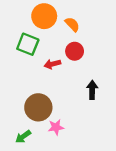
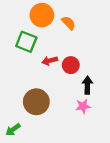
red circle: (75, 51) -> (71, 65), moved
pink star: (56, 127) -> (83, 106), moved
green arrow: (23, 137) -> (13, 130), moved

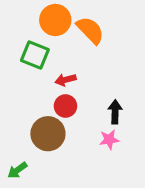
orange semicircle: (69, 23) -> (90, 30), size x1.5
red circle: (71, 65) -> (65, 106), moved

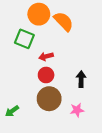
brown circle: (48, 134) -> (49, 99), moved
pink star: (109, 140) -> (77, 110), moved
green arrow: (17, 170) -> (12, 111), moved

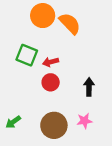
green square: (24, 39) -> (27, 55), moved
brown circle: (49, 99) -> (54, 125), moved

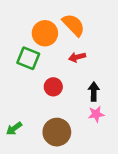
orange circle: (43, 16) -> (45, 33), moved
red arrow: (51, 62) -> (77, 57), moved
pink star: (85, 121) -> (96, 114), moved

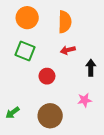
orange semicircle: (73, 25) -> (65, 22), turned 45
orange circle: (45, 33) -> (27, 18), moved
black arrow: (94, 92) -> (91, 68), moved

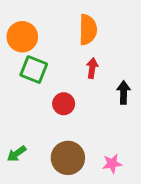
orange circle: (27, 18) -> (22, 37), moved
red arrow: (68, 50) -> (92, 68), turned 112
pink star: (85, 100) -> (112, 164), moved

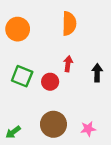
red arrow: (92, 68) -> (68, 64), moved
green square: (34, 70) -> (22, 76), moved
green arrow: (17, 154) -> (13, 132), moved

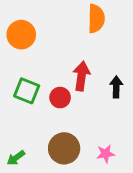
orange semicircle: (69, 24) -> (96, 19), moved
red arrow: (68, 64) -> (81, 76), size x1.5

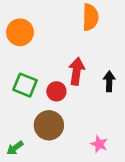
brown circle: (64, 148) -> (49, 125), moved
pink star: (106, 154) -> (99, 144), turned 30

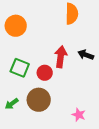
black arrow: (109, 81) -> (86, 55), moved, turned -70
green arrow: (15, 148) -> (12, 104), moved

